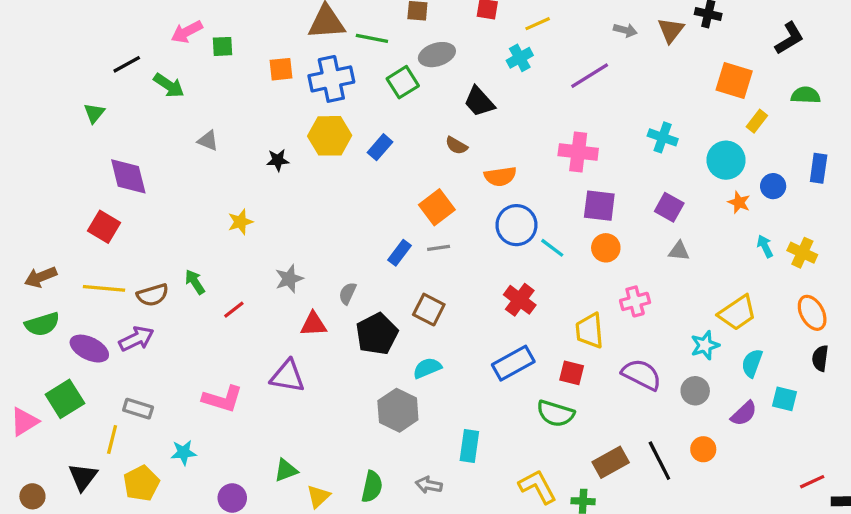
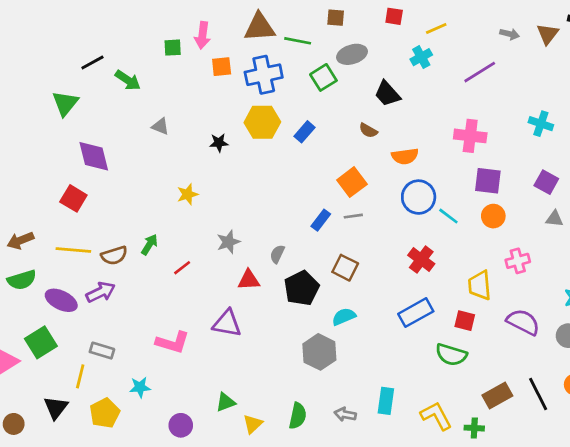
pink arrow: (187, 32) -> (203, 35), moved, turned -55
green triangle: (94, 113) -> (65, 103), size x1.5
green arrow: (195, 282) -> (150, 245), turned 65
cyan rectangle: (469, 446) -> (386, 401), moved

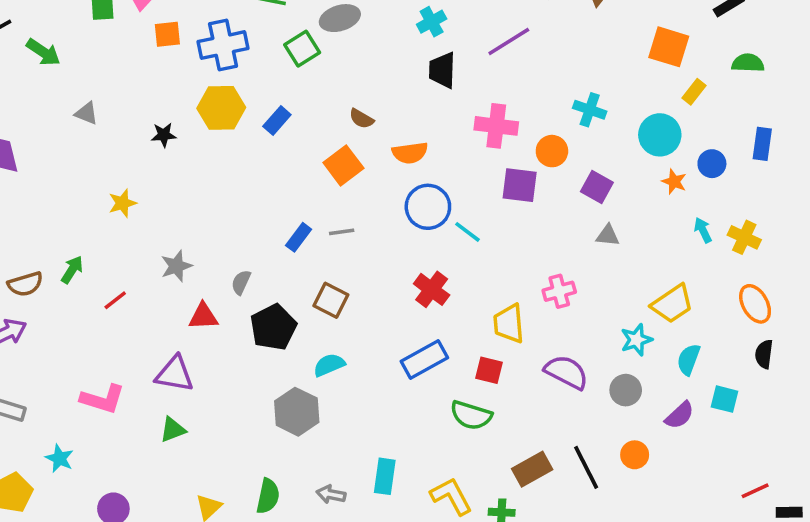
black trapezoid: (387, 94) -> (442, 70), moved, turned 44
orange square: (352, 182) -> (343, 165), moved
orange circle: (493, 216) -> (552, 151), moved
cyan star: (140, 387) -> (59, 458), turned 30
green triangle: (226, 402) -> (173, 430), moved

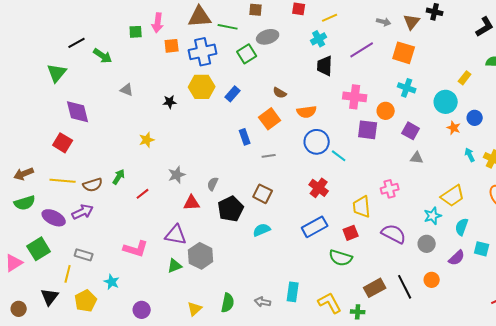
orange square: (669, 47) -> (404, 53), moved
blue rectangle: (299, 237) -> (245, 137), moved, turned -56
red square: (489, 370) -> (351, 233), turned -35
gray hexagon: (297, 412) -> (201, 256), moved

